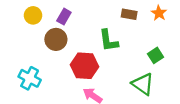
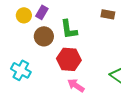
purple rectangle: (64, 17) -> (42, 12), moved
green L-shape: (109, 41) -> (69, 29), moved

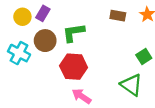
green L-shape: (69, 29) -> (74, 33), turned 90
cyan cross: (21, 70) -> (19, 53), moved

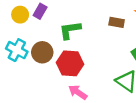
brown rectangle: (118, 16) -> (117, 22), moved
brown circle: (45, 41) -> (42, 52), moved

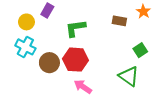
yellow circle: (20, 15) -> (26, 22), moved
brown circle: (42, 52) -> (49, 63), moved

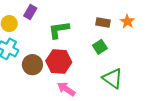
orange star: (143, 11) -> (127, 21), moved
green square: (140, 50) -> (100, 47), moved

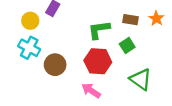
green L-shape: (59, 30) -> (99, 30), moved
red hexagon: (59, 62) -> (98, 61), moved

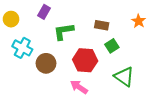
brown rectangle: (131, 20) -> (102, 25), moved
yellow circle: (30, 21) -> (11, 19), moved
green L-shape: (99, 30) -> (64, 31), moved

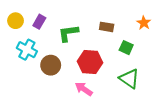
purple rectangle: (44, 12) -> (39, 22), moved
green square: (112, 46) -> (126, 48), moved, turned -32

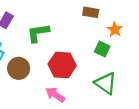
orange star: (144, 23) -> (115, 29), moved
brown rectangle: (107, 27) -> (91, 12), moved

